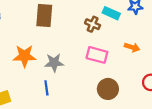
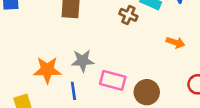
pink rectangle: (97, 55) -> (113, 80), moved
orange star: (24, 56) -> (47, 70), moved

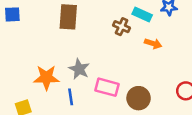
orange arrow: (176, 42) -> (153, 44), moved
gray star: (83, 61) -> (79, 69), turned 30

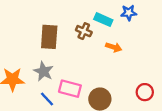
brown rectangle: (68, 17) -> (49, 37), moved
blue line: (71, 97) -> (47, 99), moved, turned -35

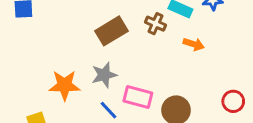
brown rectangle: (49, 37) -> (111, 31), turned 55
gray star: (43, 71) -> (104, 75), turned 30

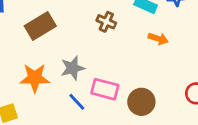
brown cross: (155, 24) -> (106, 22), moved
brown rectangle: (111, 31) -> (40, 26), moved

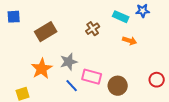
brown cross: (106, 22) -> (93, 29), turned 32
orange star: (35, 78) -> (42, 69), turned -30

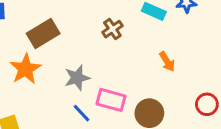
orange arrow: (130, 41) -> (167, 62), moved, turned 40
orange star: (42, 69) -> (25, 69), moved

